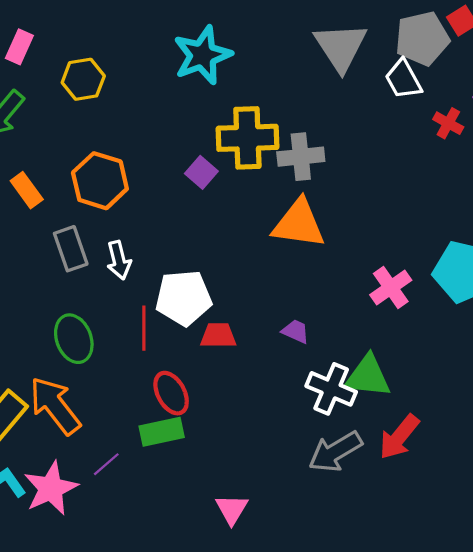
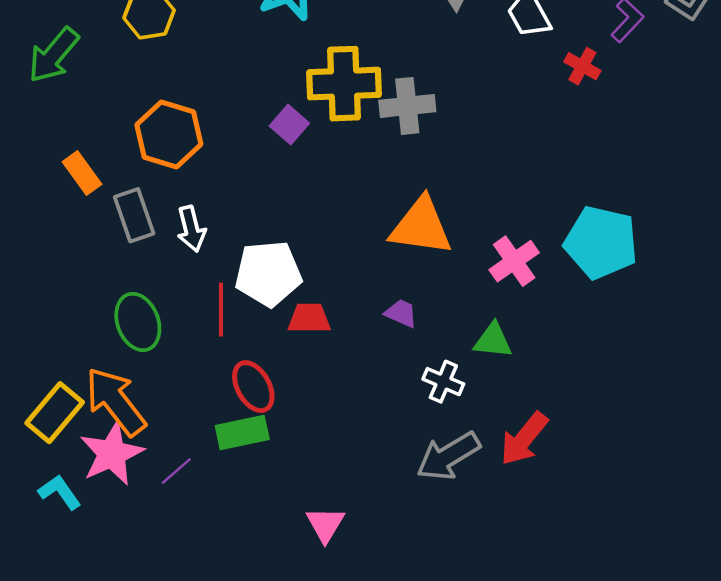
orange rectangle: (27, 190) -> (82, 173), moved
orange triangle: (299, 224) -> (421, 226), moved
green triangle: (368, 376) -> (493, 341), moved, size x0.7
white cross: (331, 389) -> (443, 382), size x0.7
pink star: (51, 488) -> (112, 454), moved

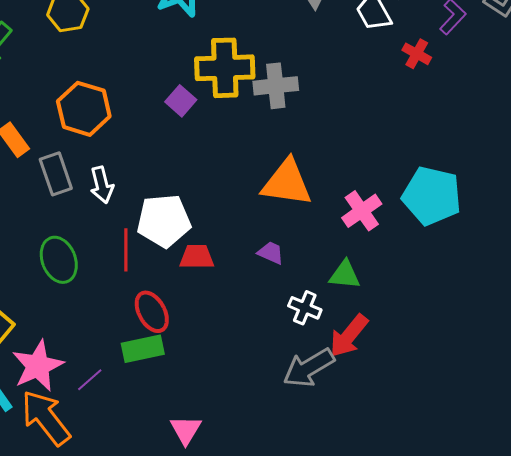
orange arrow: (115, 401) -> (46, 418), moved
red arrow: (524, 439) -> (349, 336), moved
pink triangle: (325, 524) -> (186, 430), moved

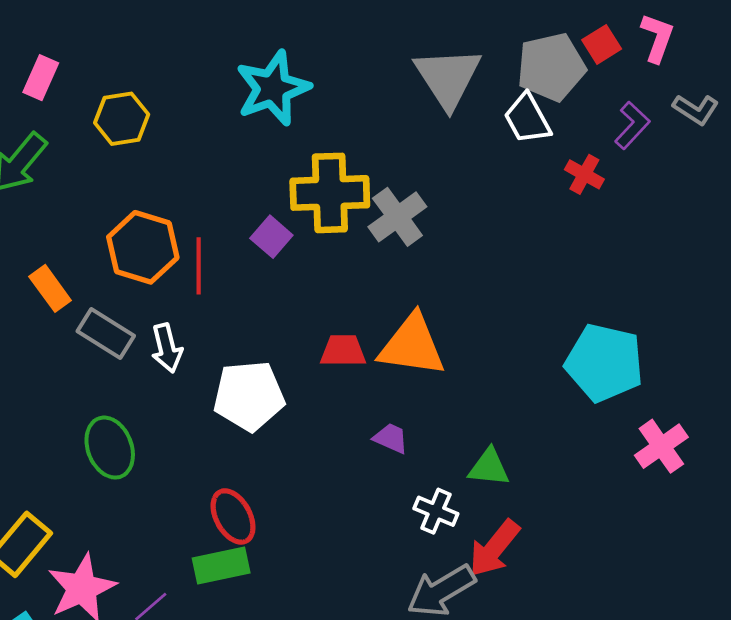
gray cross: (276, 86) -> (397, 217), turned -30
gray rectangle: (56, 174) -> (106, 334), turned -39
pink cross: (362, 211) -> (661, 446), moved
red line: (126, 250) -> (199, 266), moved
red trapezoid: (197, 257) -> (343, 351), moved

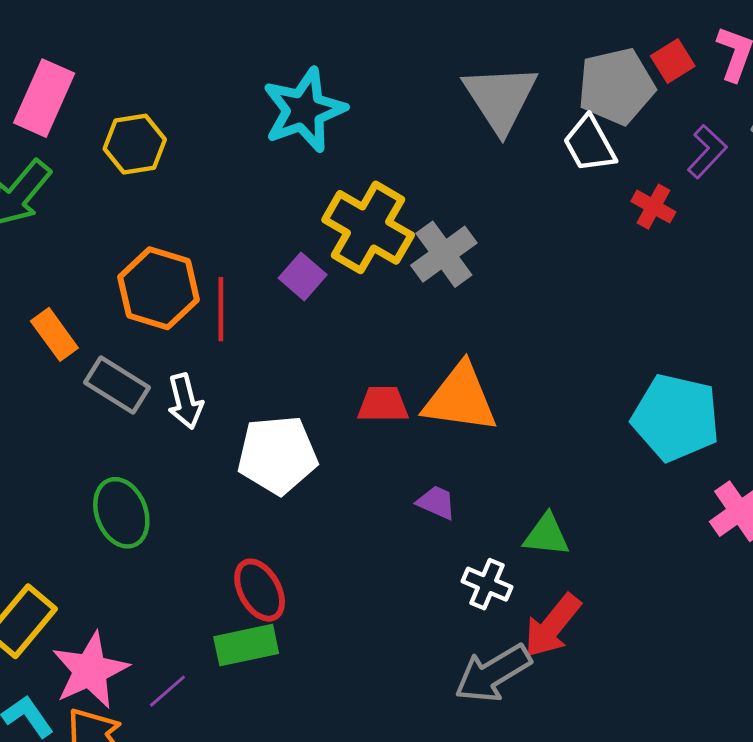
pink rectangle: (41, 78) -> (44, 98), size x1.5
yellow cross: (330, 193) -> (368, 227), turned 32

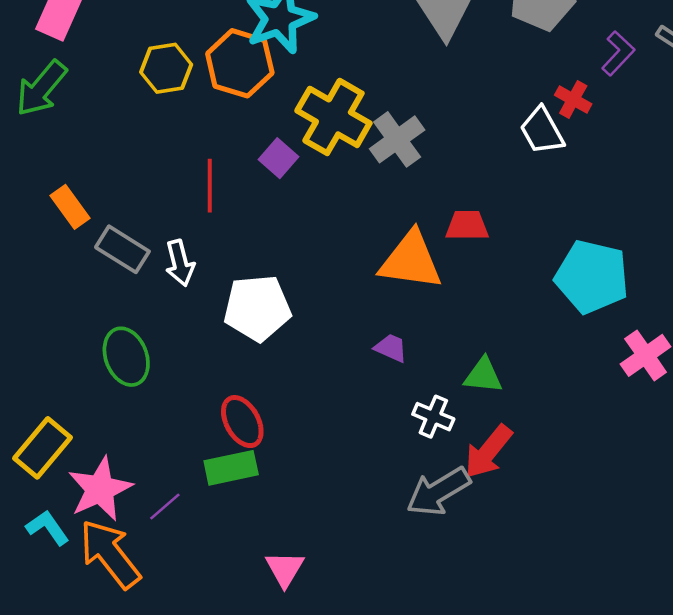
yellow hexagon: (135, 144) -> (166, 68), moved
white trapezoid: (590, 144) -> (542, 131), moved
orange hexagon: (159, 288) -> (240, 63), moved
red trapezoid: (383, 404) -> (467, 226), moved

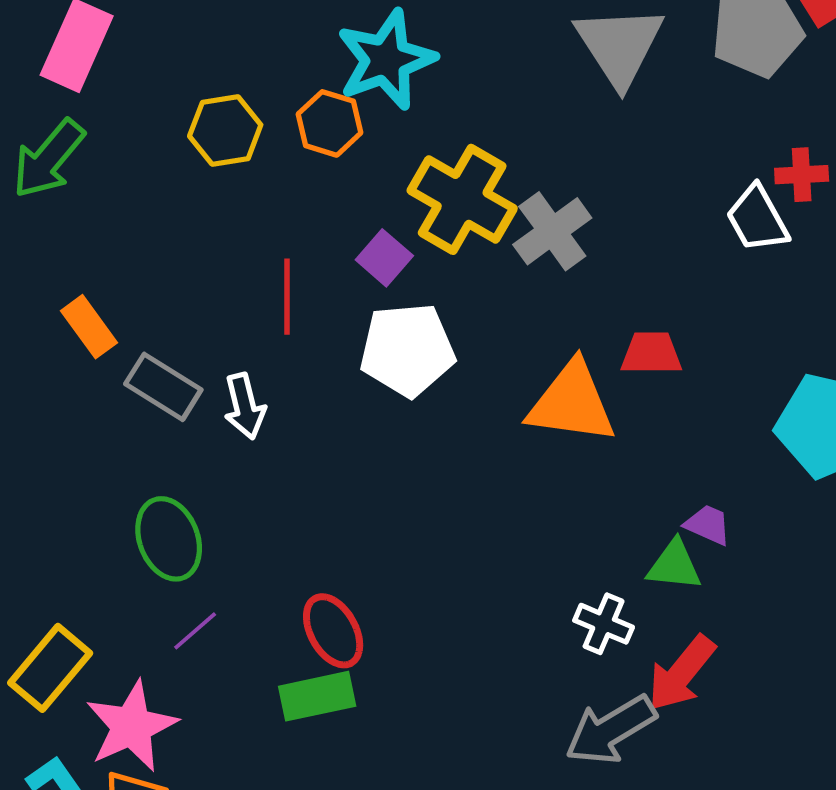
orange hexagon: (240, 63) -> (330, 123), size x0.7
red cross: (573, 99) -> (802, 175), turned -32
white pentagon: (257, 308) -> (407, 350), moved
purple trapezoid: (391, 348) -> (708, 525), moved
purple line: (165, 506) -> (195, 631), moved

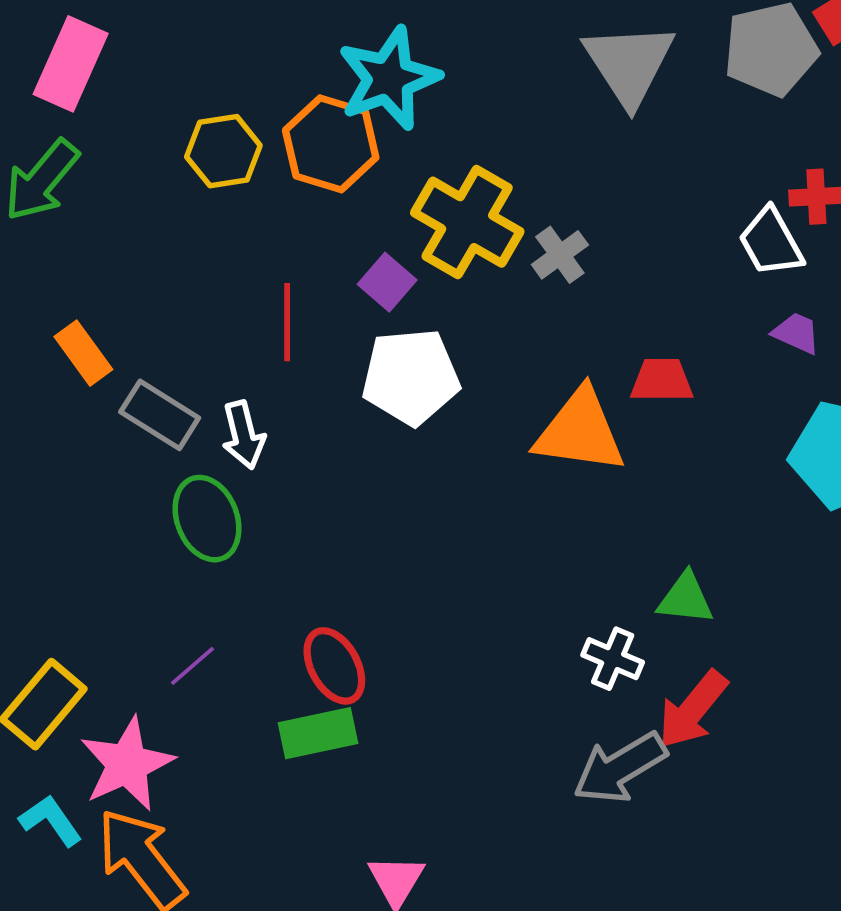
orange hexagon: (330, 123) -> (331, 144), size x1.4
gray cross: (552, 231) -> (560, 255), size x0.7
purple trapezoid: (708, 525) -> (796, 333), moved
green ellipse: (169, 539) -> (207, 519), moved

